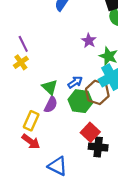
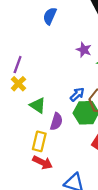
purple line: (23, 44) -> (18, 65), turned 56
green triangle: (50, 87) -> (38, 105), moved

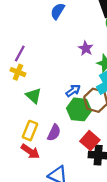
yellow cross: (18, 84) -> (18, 72), turned -32
purple semicircle: (56, 122) -> (54, 133), moved

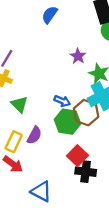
blue arrow: (73, 91) -> (62, 101), turned 56
purple semicircle: (54, 133) -> (34, 135), moved

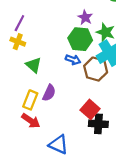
green hexagon: (67, 122) -> (80, 39), moved

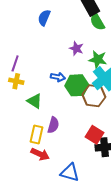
green hexagon: (80, 39) -> (77, 85), moved
blue arrow: (73, 60) -> (58, 77), moved

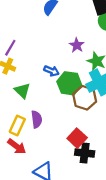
purple semicircle: (53, 125) -> (37, 119), turned -35

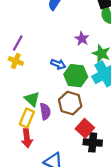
green triangle: (22, 91) -> (32, 99), moved
brown hexagon: (85, 98) -> (70, 103), moved
red arrow: (17, 146) -> (27, 138), turned 48

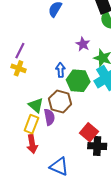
blue arrow: (58, 64) -> (60, 70), turned -112
brown hexagon: (70, 103) -> (60, 101), moved

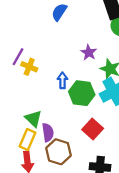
yellow cross: (19, 68) -> (29, 67), moved
brown hexagon: (60, 101) -> (58, 152), moved
red square: (89, 132) -> (93, 129), moved

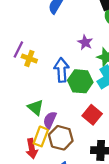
blue arrow: (62, 80) -> (61, 70), size x1.5
purple semicircle: (48, 132) -> (50, 120), turned -144
yellow rectangle: (27, 139) -> (41, 136), moved

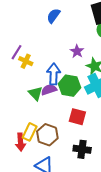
green triangle: (36, 107) -> (36, 93), moved
red square: (92, 115) -> (77, 117), turned -30
purple semicircle: (50, 120) -> (49, 90), moved, turned 42

